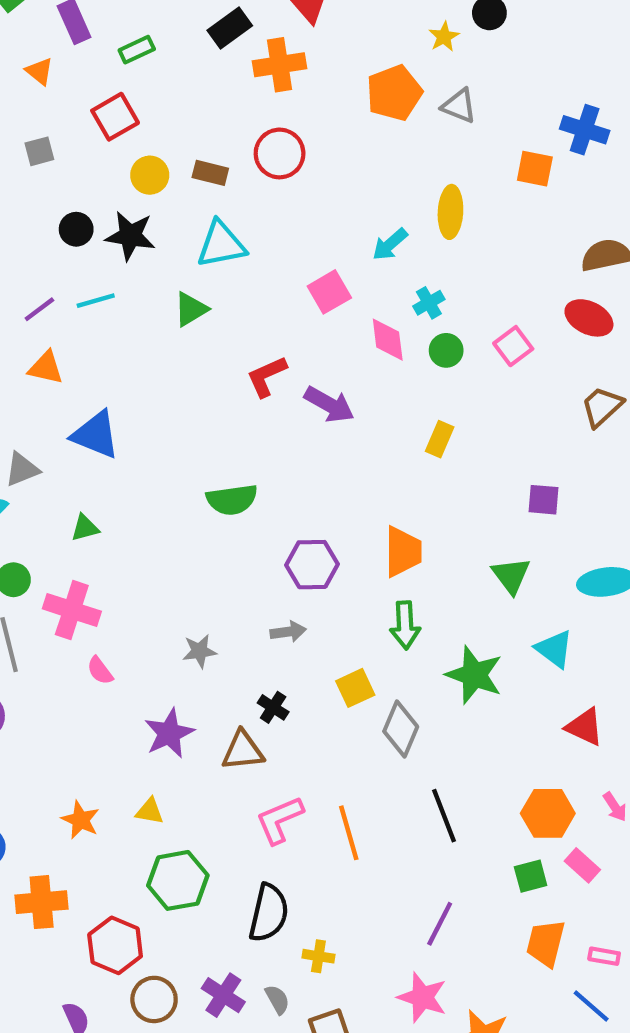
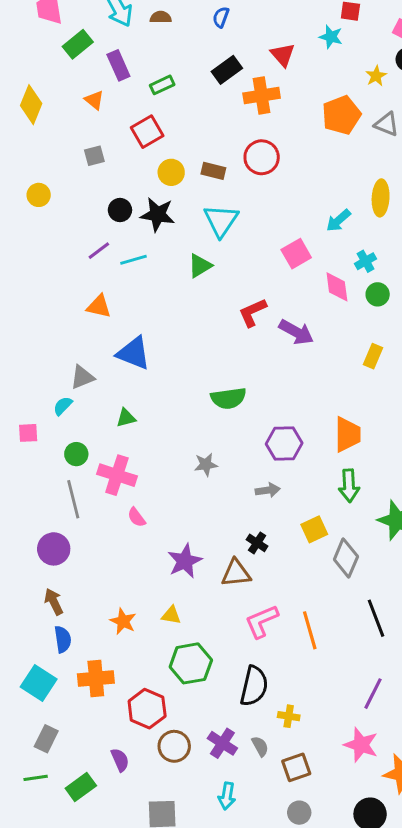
cyan triangle: (221, 244) -> (221, 221), turned -45
purple line: (39, 309) -> (99, 251), moved
gray star: (199, 651) -> (206, 465), moved

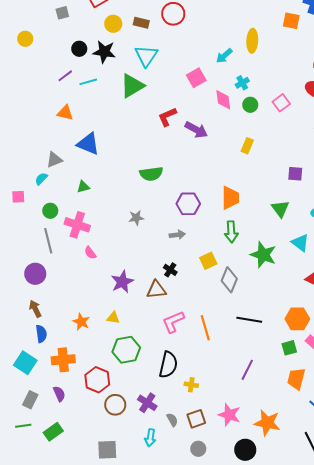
green triangle: (200, 266) -> (132, 86), size x1.5
black line: (376, 618) -> (249, 320), turned -60
pink star: (361, 745) -> (229, 415), moved
gray semicircle: (260, 746) -> (172, 420), moved
purple semicircle: (120, 760) -> (59, 394), moved

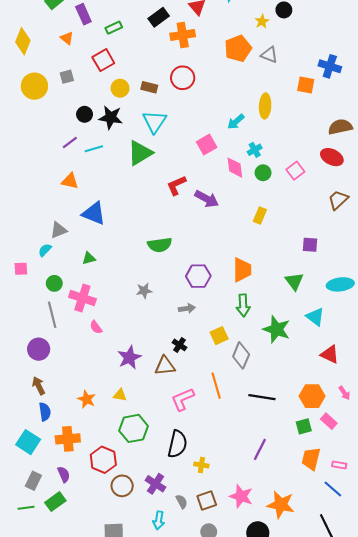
yellow circle: (25, 39) -> (34, 86), moved, size x1.6
orange line: (205, 328) -> (216, 386), moved
green rectangle: (53, 432) -> (55, 502), moved

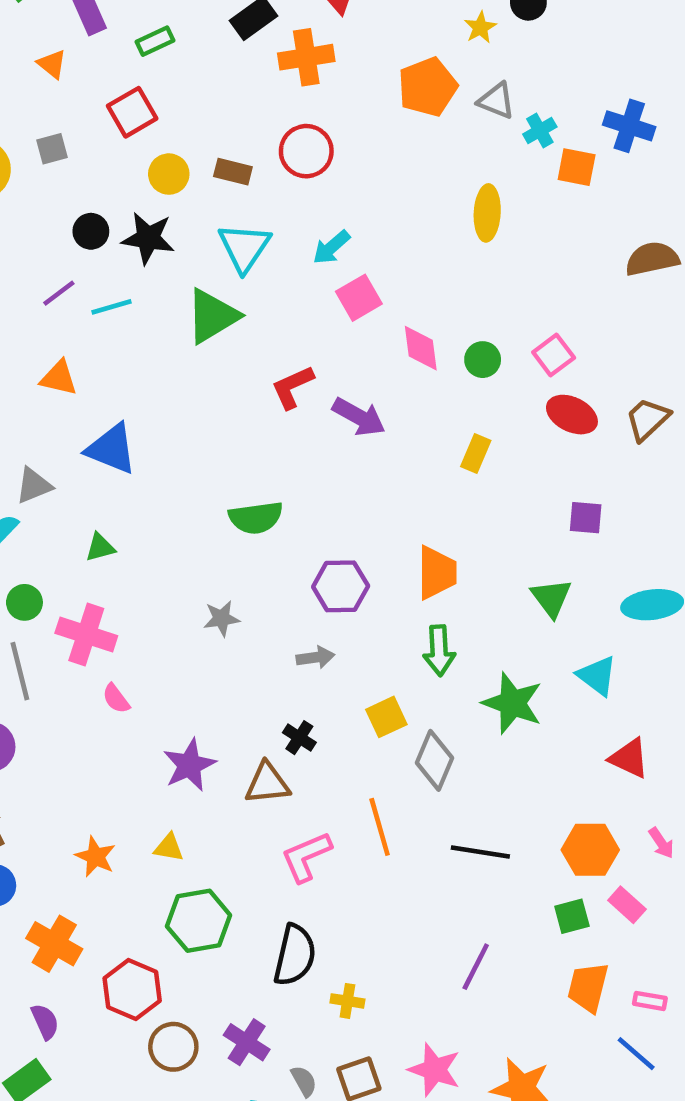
cyan arrow: (236, 122) -> (331, 247), moved
cyan cross: (255, 150) -> (540, 131), moved
red ellipse: (332, 157) -> (572, 415), moved
orange cross: (68, 439) -> (54, 944), turned 35

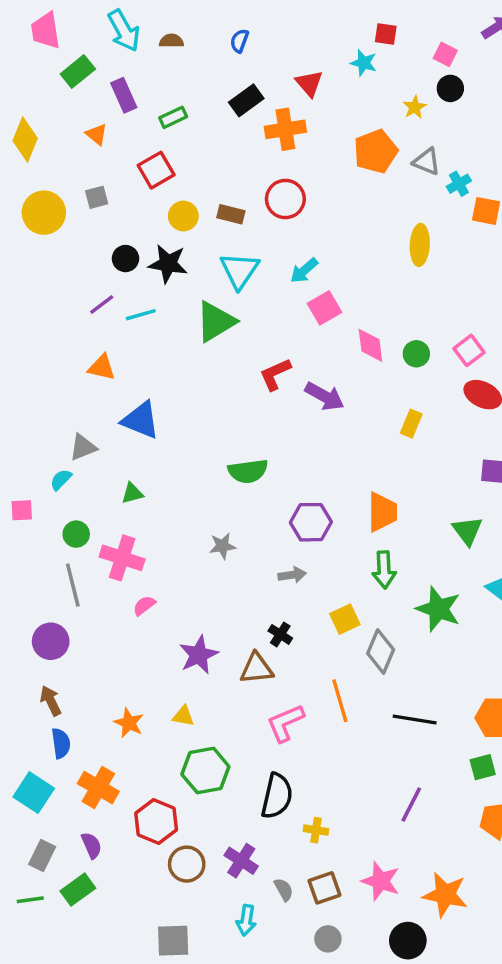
pink semicircle: (116, 699) -> (144, 606), turned 90

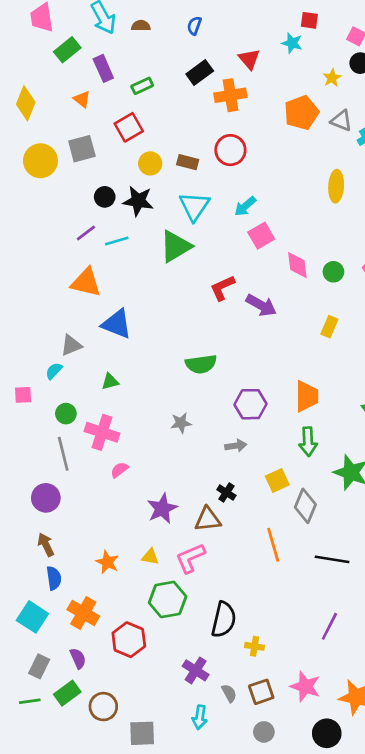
gray square: (97, 197) -> (82, 149), size x1.5
orange triangle: (102, 367) -> (86, 282), size x1.4
pink L-shape: (285, 723) -> (190, 558), moved
brown circle: (187, 864) -> (103, 707), moved

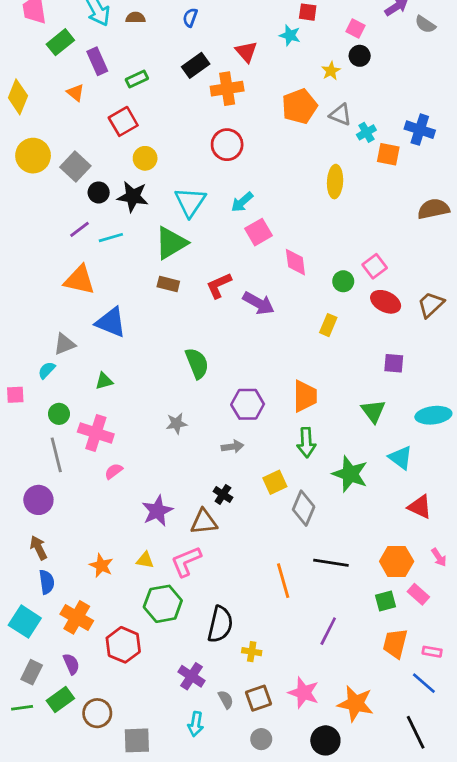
gray square: (82, 149) -> (75, 166), moved, turned -32
brown rectangle: (188, 162) -> (168, 284), moved
green circle: (333, 272) -> (343, 281), moved
green semicircle: (201, 364) -> (197, 363), turned -104
orange line: (273, 545) -> (283, 581), moved

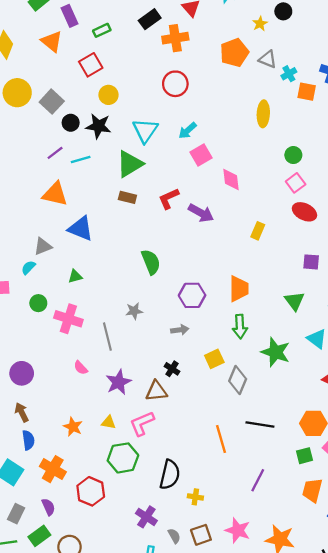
orange triangle: (75, 93) -> (52, 41), size x1.5
green circle: (343, 281) -> (293, 155), moved
gray line: (56, 455) -> (107, 337), moved
pink semicircle: (114, 471) -> (81, 368), moved, turned -96

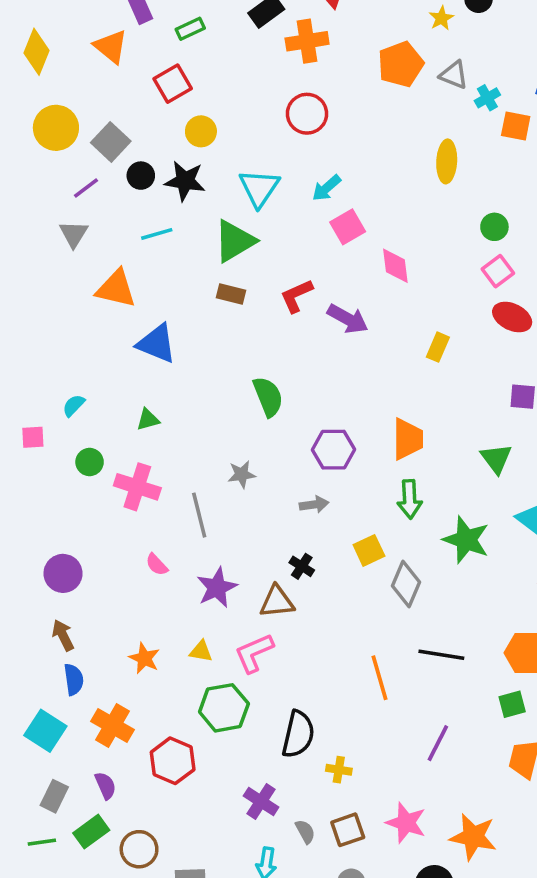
purple line: (55, 153) -> (86, 188), moved
gray triangle: (43, 246) -> (74, 234), moved, turned -36

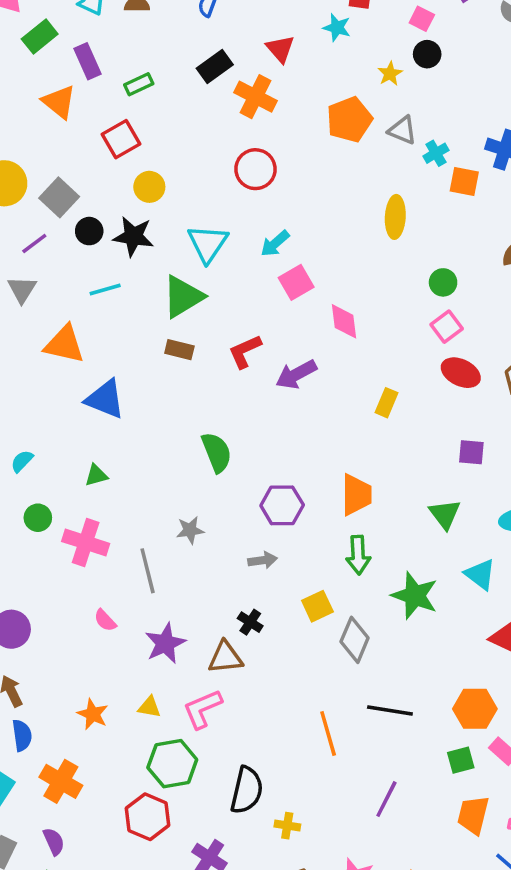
orange cross: (307, 41) -> (256, 97), turned 36
purple arrow: (348, 319) -> (296, 374), turned 123
red hexagon: (173, 761) -> (148, 817), moved

